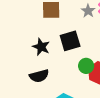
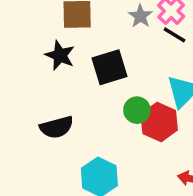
black star: (41, 47) -> (60, 55), moved

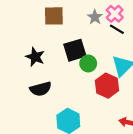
black star: (60, 55) -> (35, 57), moved
green circle: (137, 110) -> (88, 63), moved

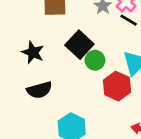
black square: (75, 50) -> (79, 45), turned -30

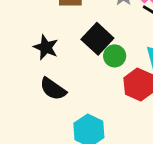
black semicircle: (39, 90) -> (53, 89), turned 50

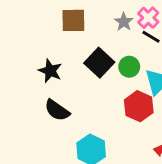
green circle: (115, 56) -> (129, 67), moved

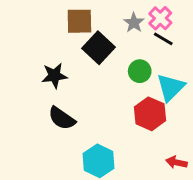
black square: (99, 63) -> (99, 48), moved
black star: (50, 71) -> (54, 76), turned -30

